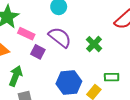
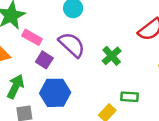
blue hexagon: (69, 83) -> (55, 93), moved

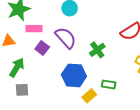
pink rectangle: (32, 37) -> (34, 29), turned -35
blue hexagon: (55, 93) -> (74, 75), moved

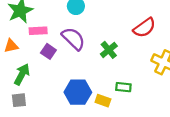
blue hexagon: (74, 75) -> (78, 92), moved
gray square: (22, 90) -> (19, 100), moved
yellow rectangle: (89, 96) -> (103, 101), turned 64

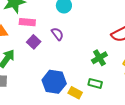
purple semicircle: (73, 39) -> (57, 34), size x0.6
green cross: (109, 50) -> (99, 58), moved

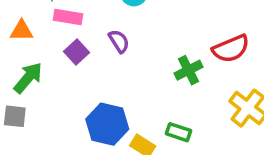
green cross: (99, 58) -> (188, 70), moved

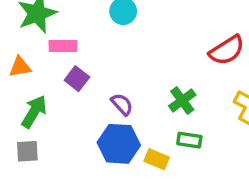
purple semicircle: (119, 41) -> (122, 104), moved
green cross: (188, 70) -> (182, 100), moved

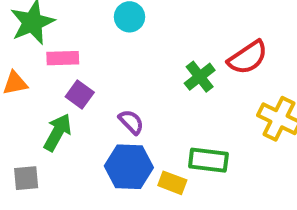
green cross: (182, 100) -> (200, 77), moved
green arrow: (34, 112) -> (58, 132), moved
green rectangle: (189, 140) -> (208, 160), size x1.4

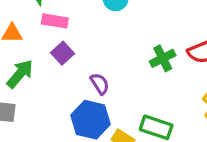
green arrow: (58, 132) -> (20, 74), moved

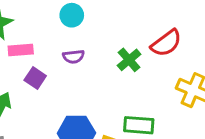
purple semicircle: (100, 84) -> (73, 57), moved, turned 130

